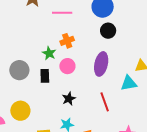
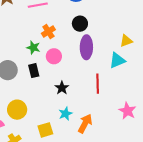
black circle: (108, 31) -> (80, 24), moved
red line: (105, 102) -> (98, 84), turned 30

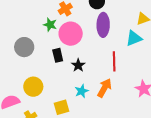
pink circle: (54, 56) -> (71, 34), size x1.5
black rectangle: (34, 71) -> (58, 55), moved
orange arrow: (85, 123) -> (104, 88), moved

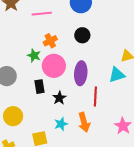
purple ellipse: (103, 25) -> (81, 73), moved
orange arrow: (104, 88) -> (84, 122), turned 132

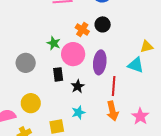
orange cross: (50, 41) -> (82, 30), moved, turned -32
cyan triangle: (117, 75) -> (136, 65), turned 36
orange arrow: (84, 122) -> (112, 111), moved

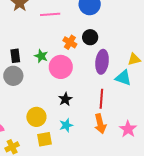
purple ellipse: (100, 62) -> (102, 62), moved
black rectangle: (58, 74) -> (15, 56), moved
yellow circle: (31, 103) -> (36, 117), moved

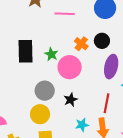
black rectangle: (15, 56) -> (25, 51), size x1.6
gray circle: (13, 76) -> (45, 91), moved
cyan star: (66, 125) -> (82, 125), moved

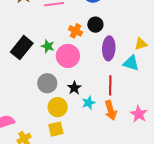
black rectangle: (25, 51) -> (22, 48), turned 50
yellow circle: (40, 114) -> (58, 107), moved
cyan star: (82, 125) -> (89, 103), moved

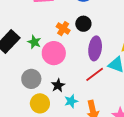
red line: (110, 85) -> (95, 74), moved, turned 48

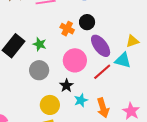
purple ellipse: (95, 48) -> (101, 46), turned -40
pink circle: (54, 53) -> (75, 60), moved
gray circle: (31, 79) -> (39, 70), moved

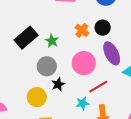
red line: (102, 72) -> (98, 87), moved
black star: (66, 86) -> (58, 84), moved
yellow circle: (50, 105) -> (37, 97), moved

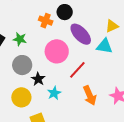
cyan star: (82, 103) -> (54, 93), moved

